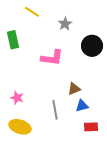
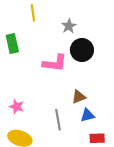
yellow line: (32, 12) -> (33, 13), turned 49
black circle: (92, 46) -> (82, 50), moved

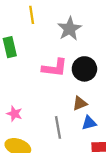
gray star: (69, 26) -> (70, 29), size x1.5
black circle: (82, 50) -> (84, 69), moved

